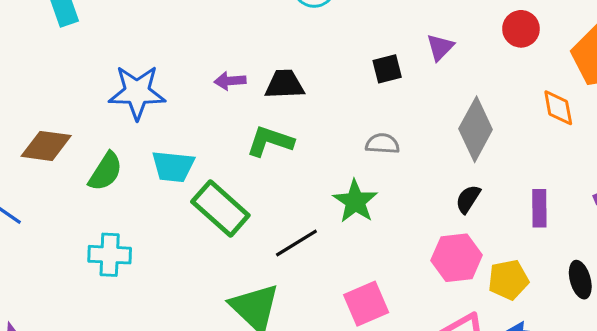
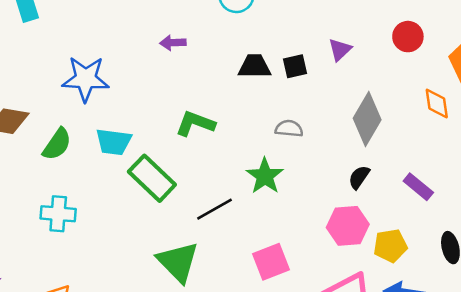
purple arrow: (230, 81) -> (173, 43), moved
black trapezoid: (285, 84) -> (254, 66), moved
purple rectangle: (539, 208) -> (418, 187), turned -52

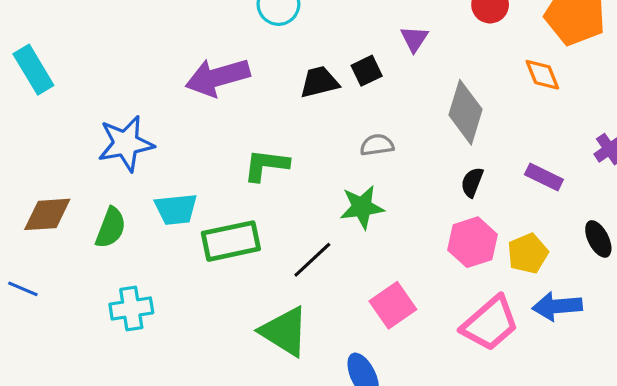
purple arrow: (173, 43) -> (218, 77), size x2.0
green star: (265, 176) -> (362, 207), turned -30
green rectangle: (152, 178) -> (231, 241), turned -42

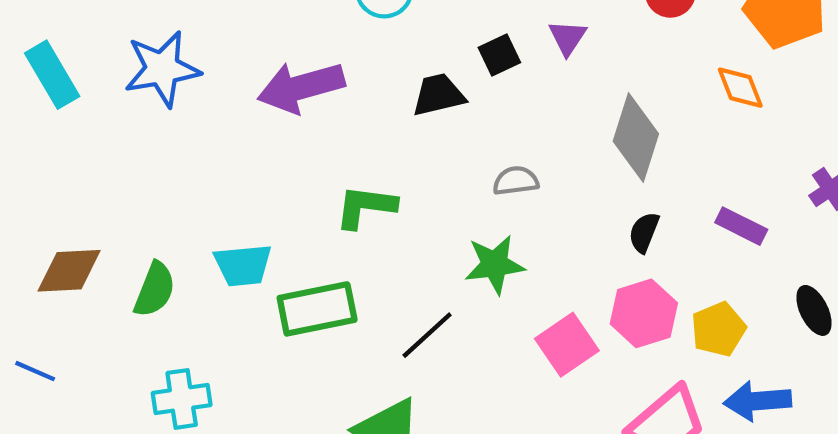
black square: (367, 71) -> (499, 55), moved
blue star: (126, 144) -> (162, 69), moved
pink square: (393, 305) -> (567, 345), moved

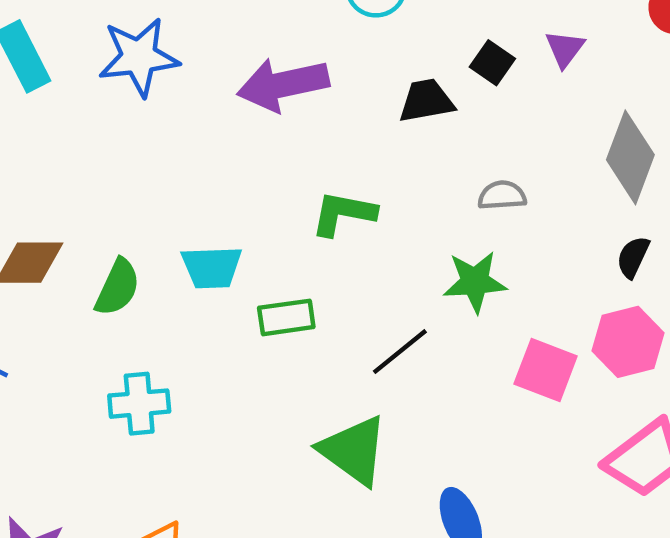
black square: (499, 55) -> (492, 63), turned -33
green rectangle: (317, 309) -> (286, 317), size x0.7
pink square: (567, 345) -> (546, 370), turned -38

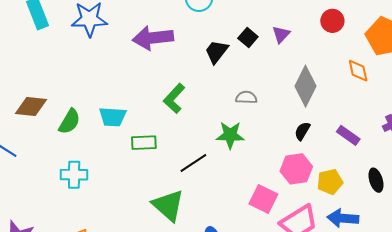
black trapezoid: (426, 101) -> (217, 52), turned -48
green L-shape: (343, 213) -> (174, 98), turned -64
pink square: (546, 370) -> (263, 199), moved

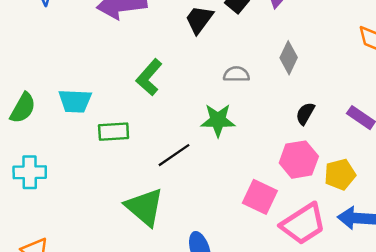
gray diamond: (306, 86) -> (289, 58), moved, size x0.7

